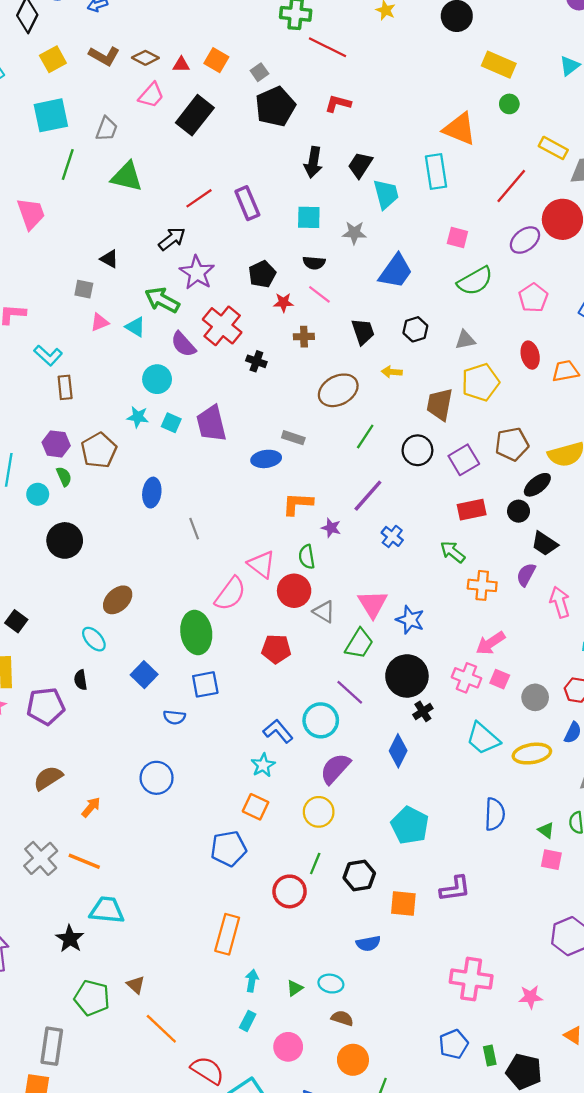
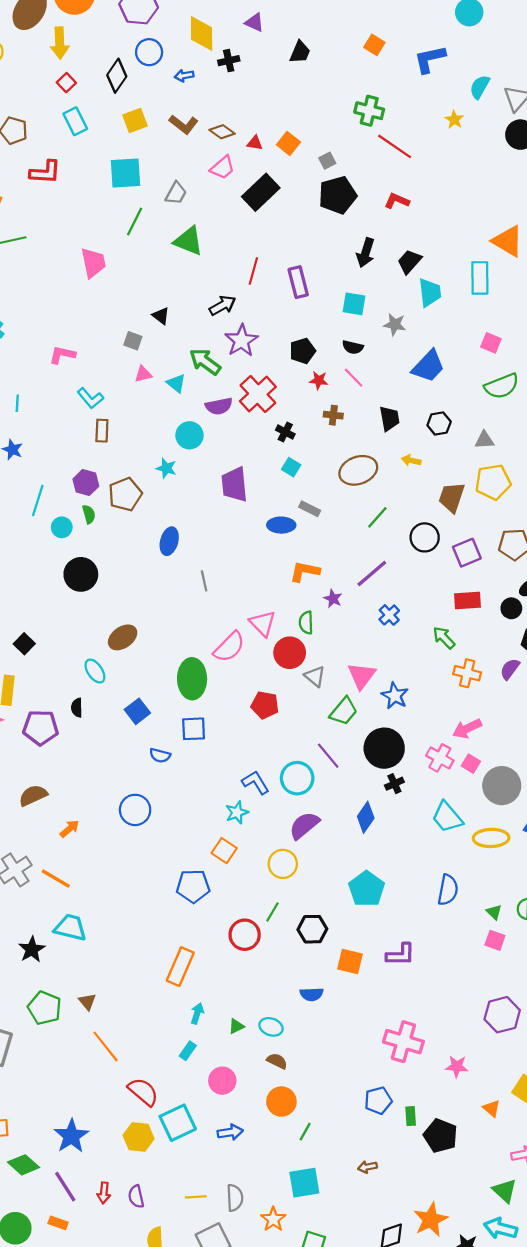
red line: (199, 198) -> (253, 271), turned -48
purple semicircle: (183, 344) -> (219, 406), turned -68
cyan square: (171, 423) -> (291, 467), moved
gray circle: (535, 697) -> (502, 786), size x1.5

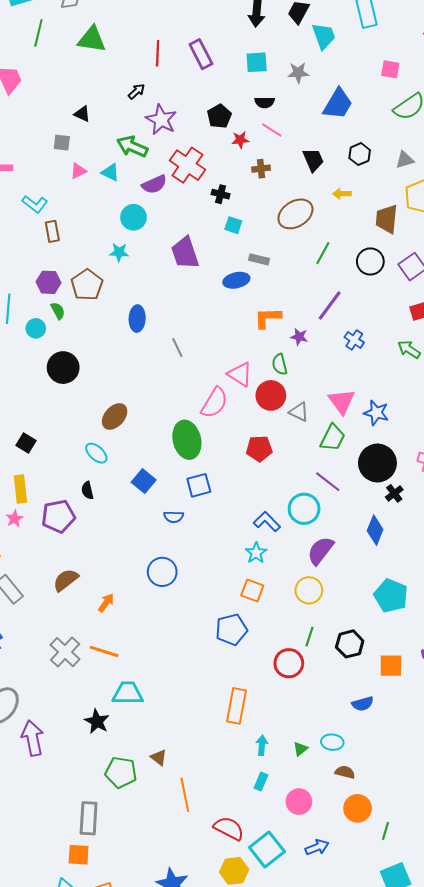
black arrow: (223, 305) -> (136, 91), size x0.7
orange line: (106, 1046) -> (185, 795), turned 40

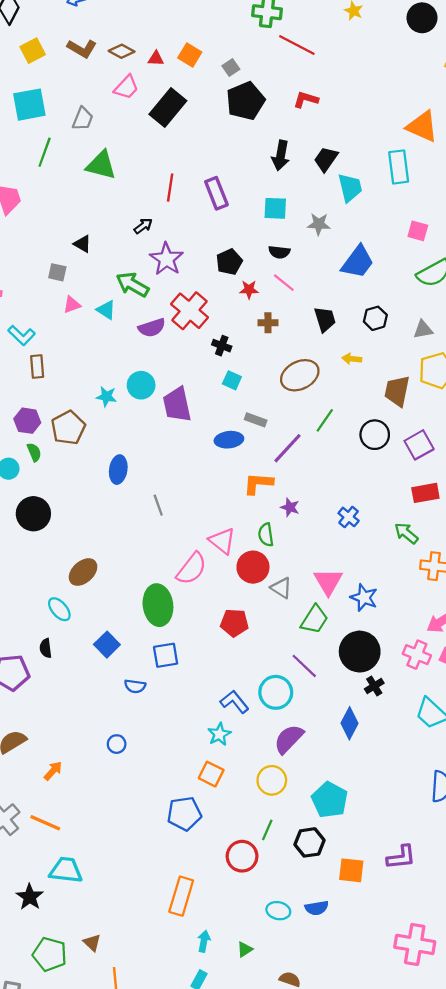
cyan circle: (133, 217) -> (141, 385), moved
purple line: (330, 306) -> (287, 448), moved
blue circle: (162, 572) -> (117, 744), size x0.6
cyan pentagon: (391, 596) -> (330, 800), moved
cyan ellipse: (332, 742) -> (278, 911), moved

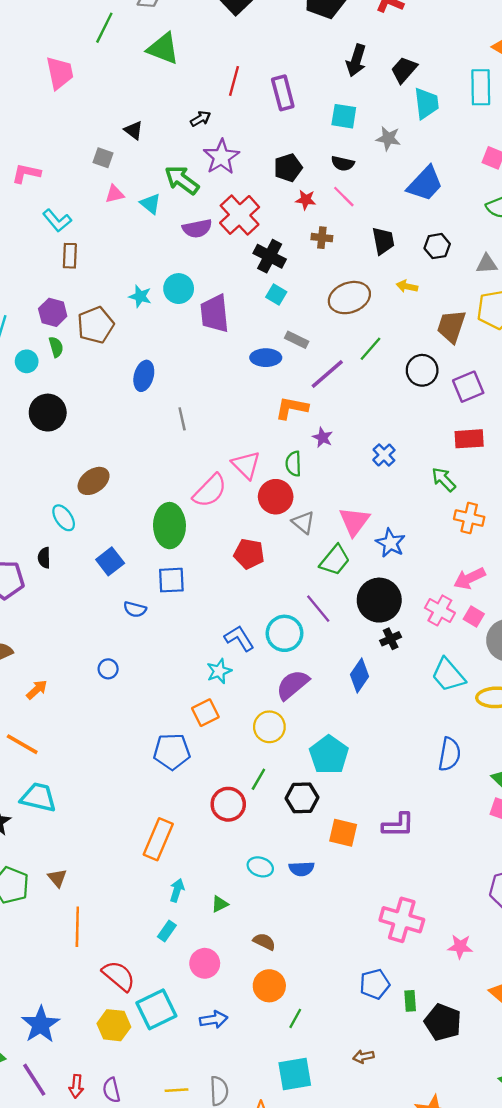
black cross: (222, 346) -> (270, 256), size x1.5
orange square: (211, 774) -> (205, 713), turned 30

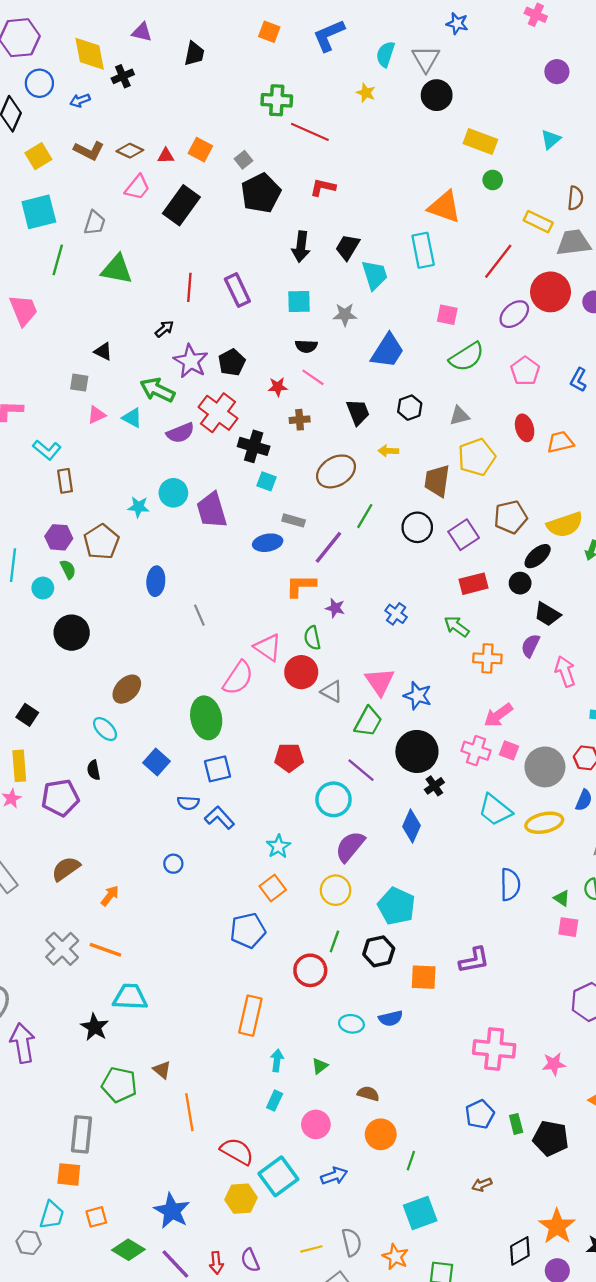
black pentagon: (288, 168) -> (232, 362), moved
red pentagon: (249, 554) -> (289, 758), moved
blue L-shape: (239, 638) -> (219, 818), moved

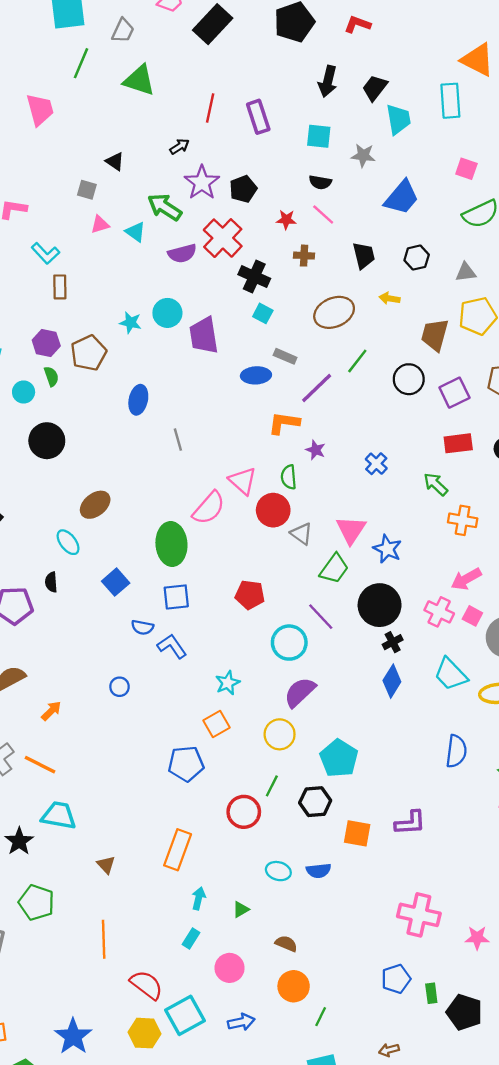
blue diamond: (412, 826) -> (392, 681), moved
brown triangle: (162, 1070) -> (106, 865), moved

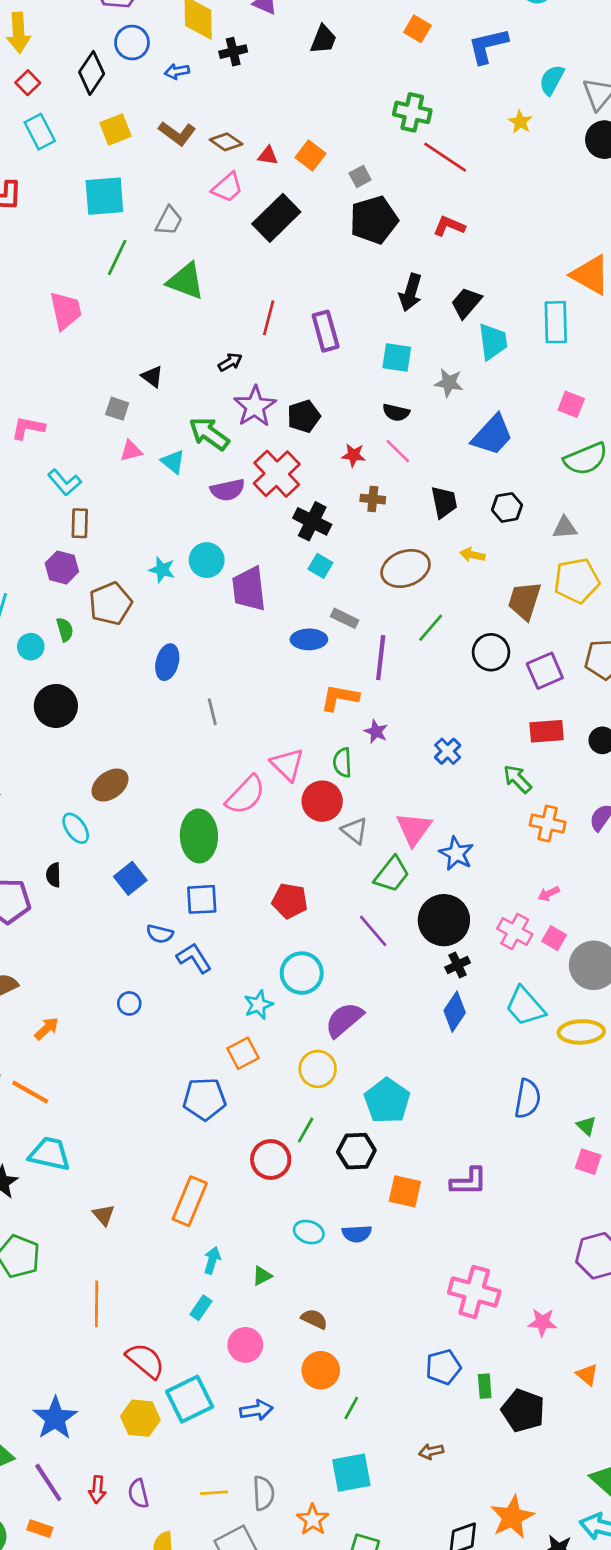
purple hexagon: (46, 343) -> (62, 567), moved
purple line: (317, 388) -> (381, 658), turned -42
pink arrow: (466, 579) -> (549, 894), size x0.6
cyan circle: (289, 643) -> (302, 973), moved

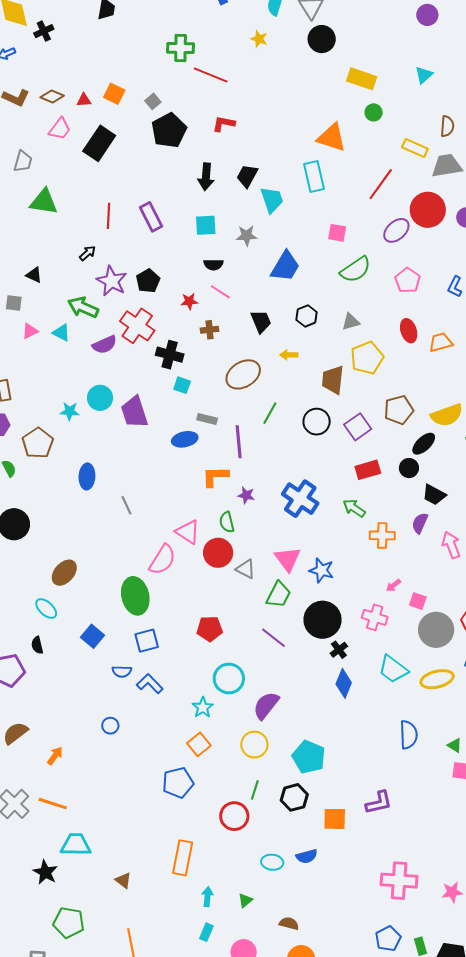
blue cross: (448, 751) -> (300, 499), size x1.8
pink square: (554, 938) -> (418, 601), moved

